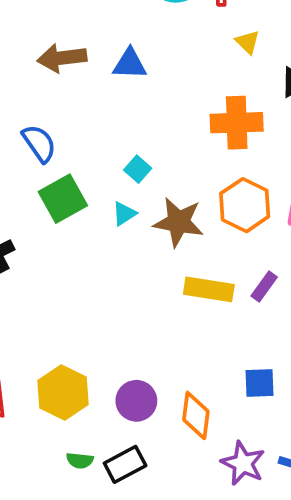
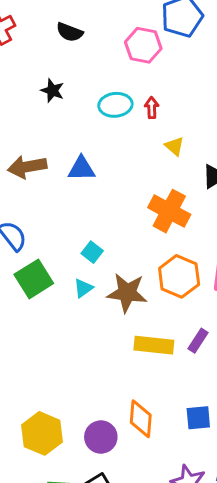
orange cross: (237, 123) -> (169, 211), turned 33
orange diamond: (196, 415) -> (141, 419), moved

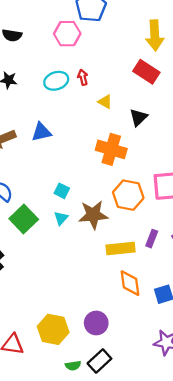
orange diamond: (141, 419) -> (130, 283), moved

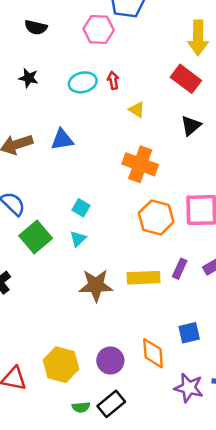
black triangle: (138, 117) -> (191, 126), moved
brown star: (93, 215) -> (96, 285), moved
orange diamond: (130, 283) -> (153, 353), moved

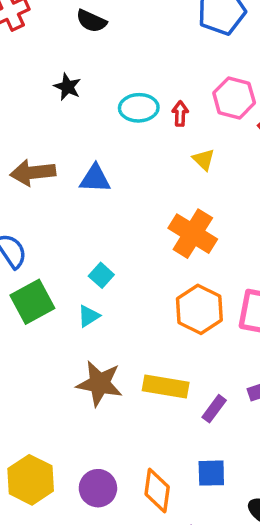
pink hexagon: (99, 29) -> (234, 98), moved
purple rectangle: (180, 269) -> (214, 409), moved

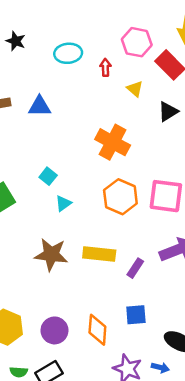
red arrow: (180, 114) -> (105, 67), moved
yellow triangle: (204, 160) -> (135, 89), moved
cyan triangle: (89, 316) -> (63, 203), moved

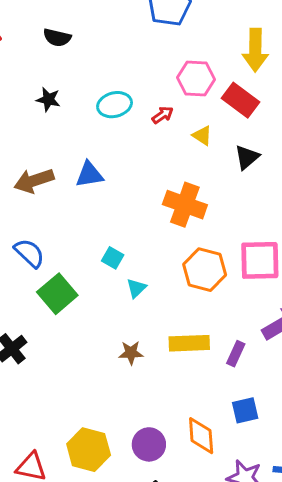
red arrow: (105, 67) -> (163, 115), turned 66
brown star: (51, 255) -> (131, 353), size x0.6

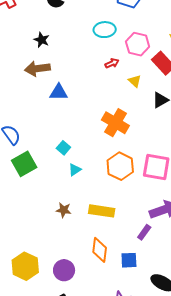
cyan ellipse: (115, 105) -> (105, 30), moved
brown arrow: (34, 181) -> (37, 69), moved
purple rectangle: (236, 354) -> (144, 232), moved
orange diamond: (201, 436) -> (100, 250), moved

